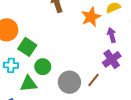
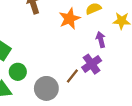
purple arrow: (112, 35) -> (101, 40), moved
brown line: (94, 80) -> (72, 76), moved

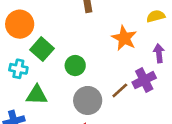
orange star: (69, 19) -> (124, 38), moved, turned -30
green circle: (18, 72) -> (75, 66), moved

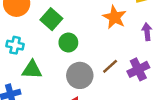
green square: (42, 49) -> (51, 19), moved
purple cross: (144, 80) -> (138, 69), moved

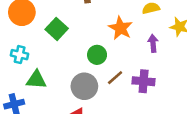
green circle: (68, 43) -> (97, 55), moved
purple cross: (138, 69) -> (144, 81), turned 30

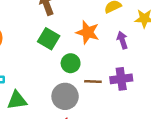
green square: (57, 29) -> (49, 39), moved
brown line: (115, 78) -> (93, 81), turned 56

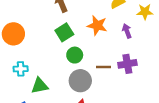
green square: (49, 39) -> (64, 32), turned 30
green circle: (71, 63) -> (75, 55), moved

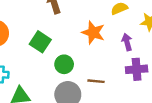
green square: (64, 32) -> (40, 42), moved, turned -30
purple cross: (127, 64) -> (137, 69), moved

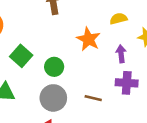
green square: (40, 42) -> (21, 56), moved
brown line: (96, 81) -> (93, 98), moved

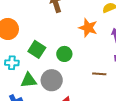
gray circle: (53, 98) -> (52, 80), moved

